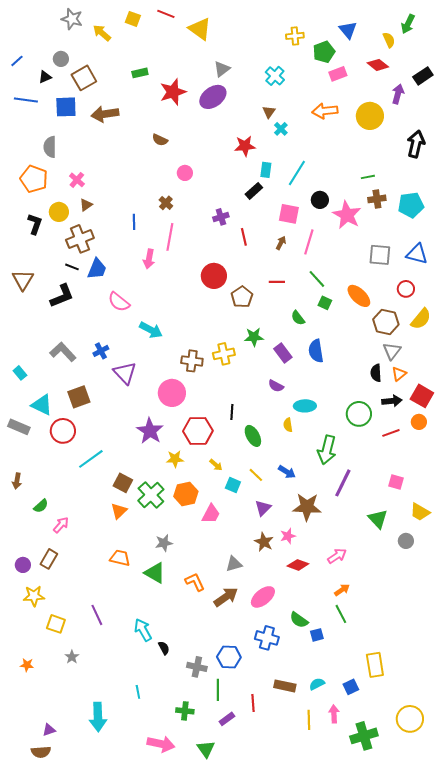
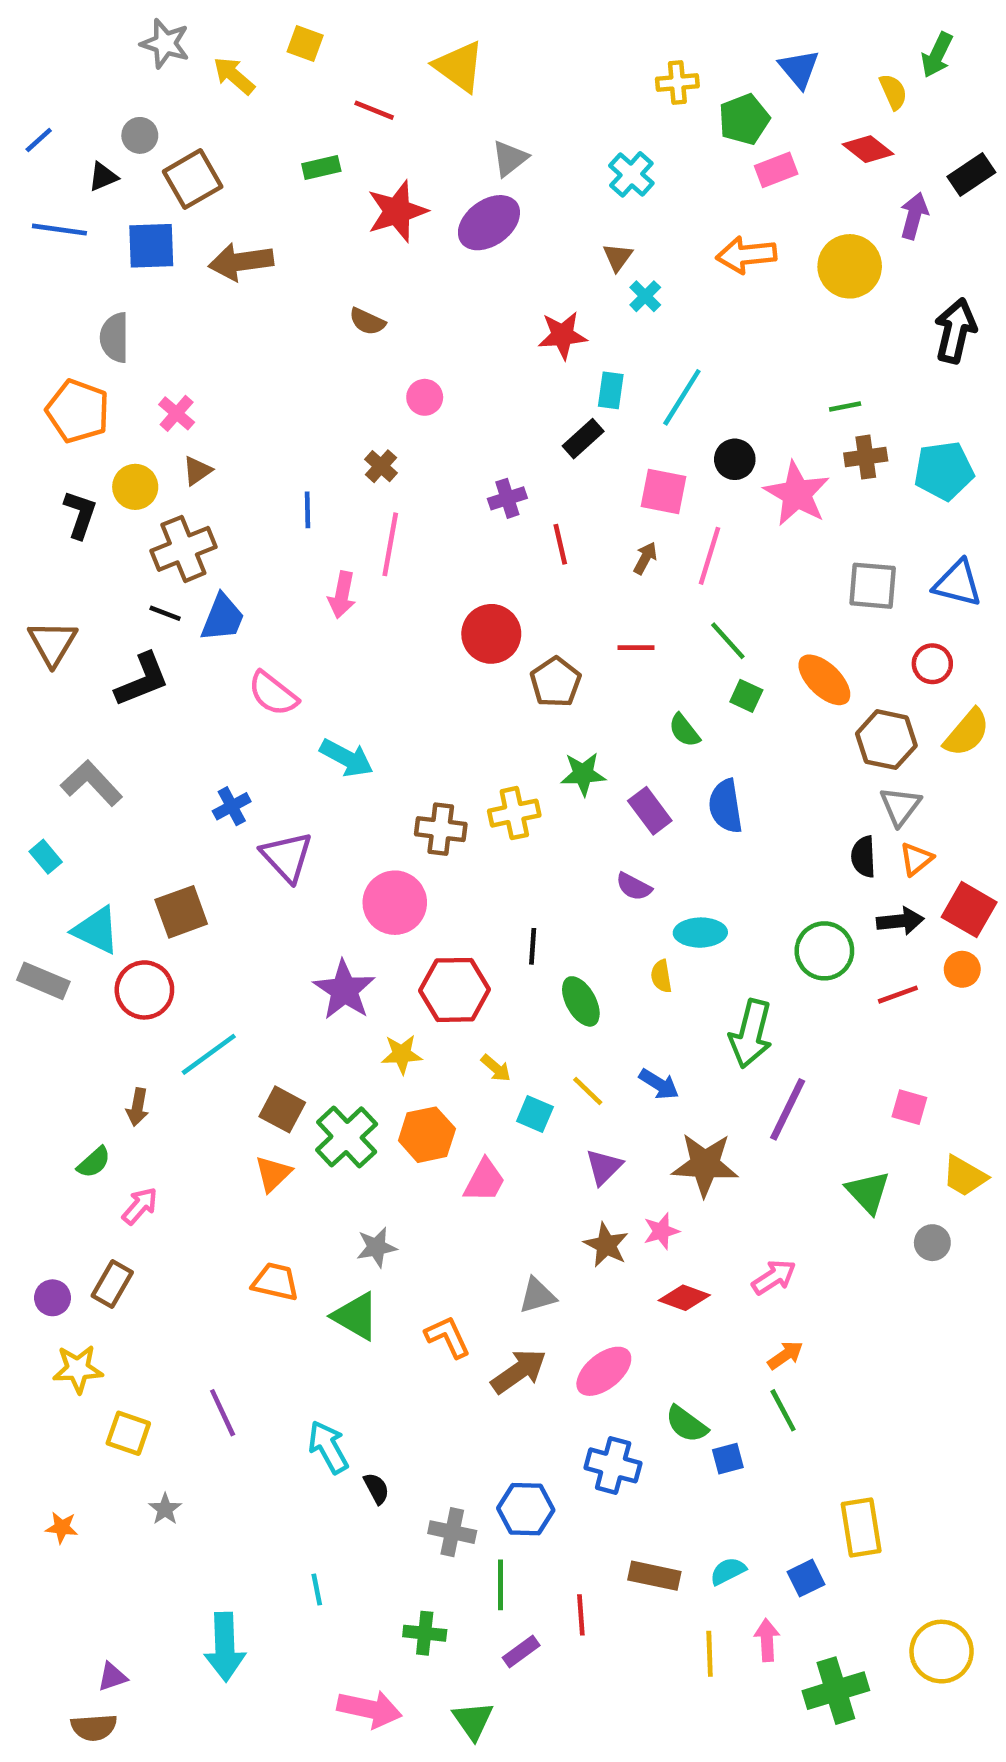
red line: (166, 14) -> (374, 110), moved
gray L-shape: (63, 352) -> (92, 783), moved
brown arrow: (17, 481) -> (138, 1107), moved

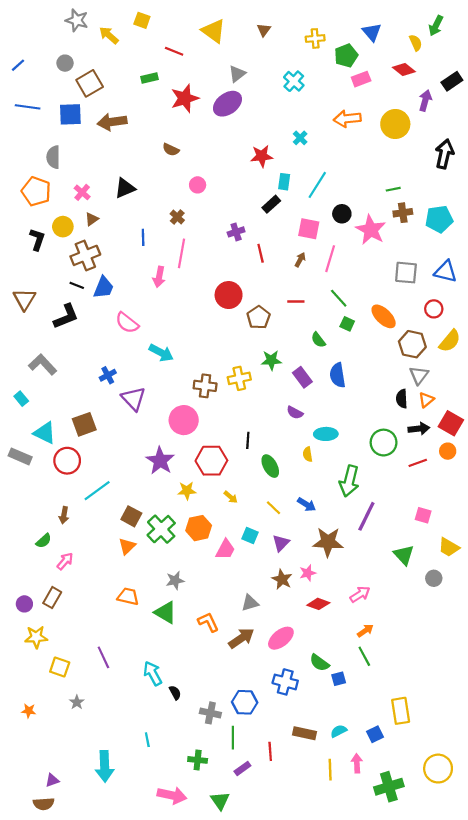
black triangle: (103, 177) -> (125, 188), moved, size x1.5
brown triangle: (618, 257) -> (264, 30), moved
cyan square: (535, 1114) -> (250, 536), moved

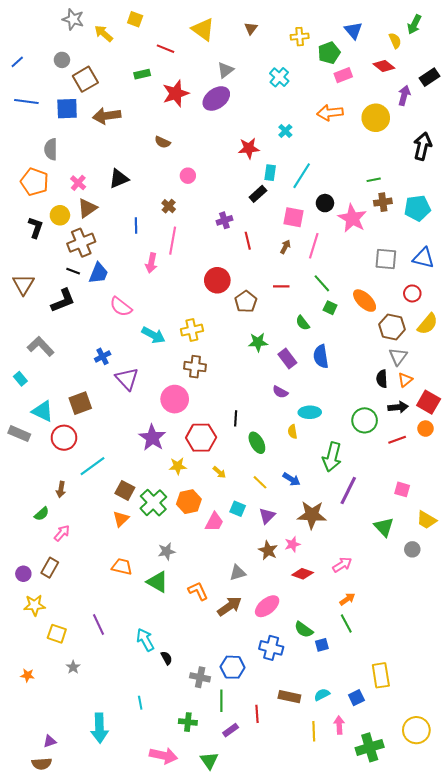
brown triangle: (92, 219) -> (87, 208), size x1.5
yellow cross: (239, 378) -> (192, 330), moved

